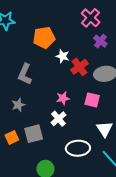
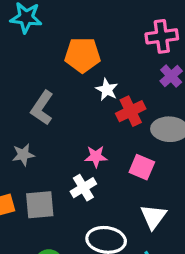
pink cross: (91, 18) -> (162, 36), turned 30

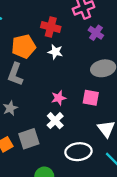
orange pentagon: (82, 55) -> (24, 46), moved
red cross: (131, 111) -> (51, 27), moved, turned -36

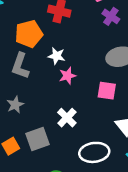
white star: (55, 52) -> (57, 56), moved
pink star: (59, 98) -> (67, 76), moved

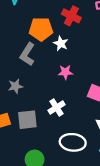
white star: (57, 56) -> (61, 43), moved

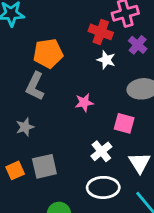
red cross: (71, 16) -> (101, 32), moved
white star: (61, 43) -> (106, 60), moved
white cross: (57, 107) -> (101, 151), moved

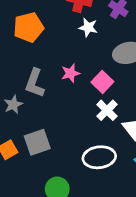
gray L-shape: (35, 86) -> (35, 83), moved
pink square: (124, 123) -> (102, 82), moved, turned 35
white cross: (101, 151) -> (107, 110), moved

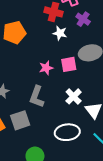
pink square: (102, 82) -> (69, 64), moved, turned 35
gray L-shape: (35, 83) -> (37, 97), moved

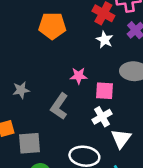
pink square: (69, 64) -> (105, 91), moved
gray square: (20, 120) -> (30, 143), moved

